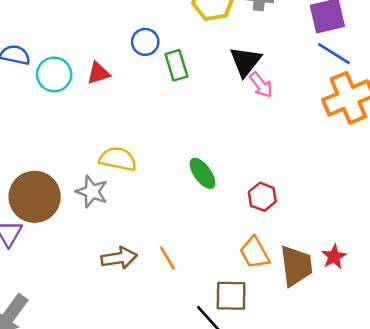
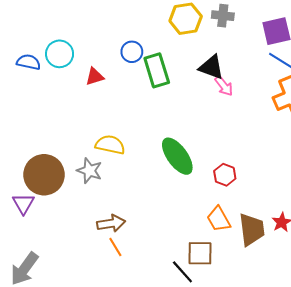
black triangle: (245, 61) -> (211, 67), turned -48
green rectangle: (176, 65) -> (157, 70), size x1.4
cyan circle: (54, 74) -> (60, 54), moved
green ellipse: (202, 173) -> (177, 156), size x1.5
orange line: (167, 258) -> (115, 247), moved

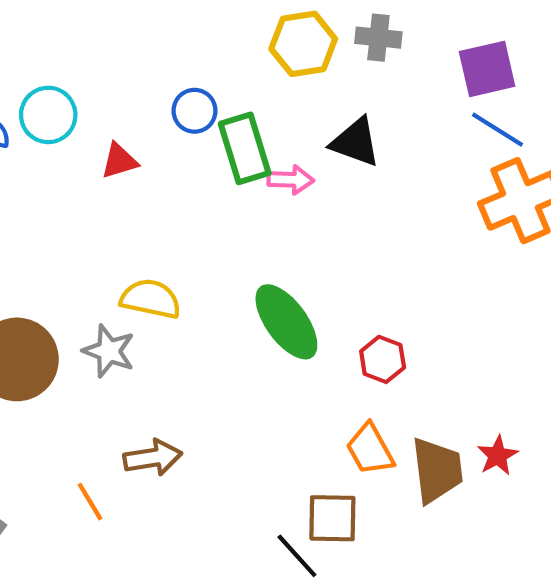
pink arrow: (224, 86) -> (291, 180), moved, turned -50
orange line: (115, 247) -> (90, 502), moved

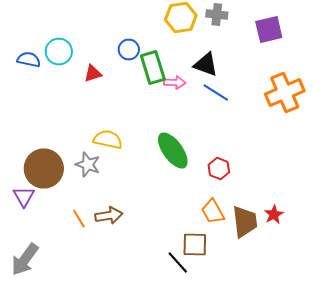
blue line: (498, 130) -> (216, 92), moved
orange line: (90, 502) -> (79, 218), moved

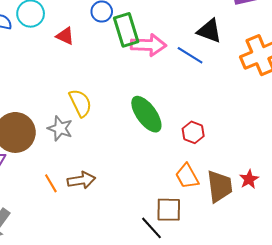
black triangle: (206, 64) -> (209, 31), moved
red triangle: (93, 74) -> (65, 36), turned 42
pink arrow: (175, 82) -> (148, 45), size x1.6
yellow semicircle: (108, 140) -> (80, 103), turned 52

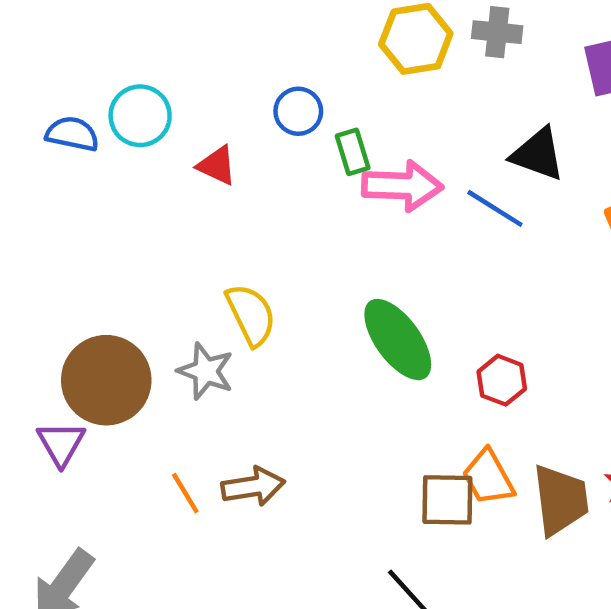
green rectangle: (126, 30) -> (353, 152), size x0.6
brown square: (169, 210) -> (447, 500), moved

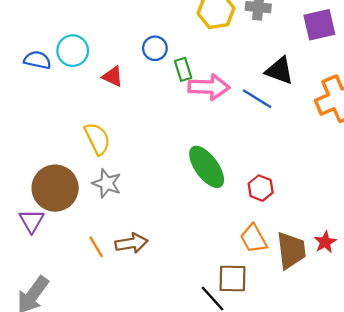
yellow semicircle: (251, 315) -> (97, 139), moved
brown square: (447, 500) -> (232, 279), moved

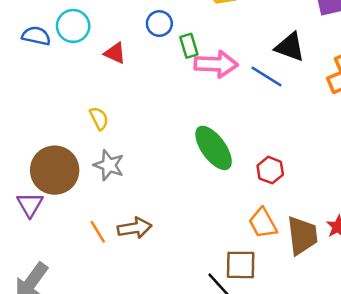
yellow semicircle: (97, 139) -> (99, 118), size x0.7

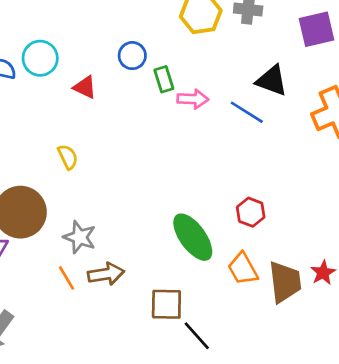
pink arrow: (216, 64) -> (193, 99), size x0.7
green ellipse: (214, 148) -> (193, 237), moved
gray star: (109, 165) -> (80, 237), moved
brown square: (241, 265) -> (166, 304), moved

